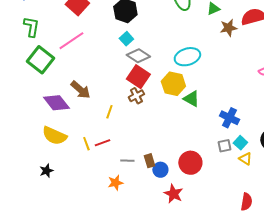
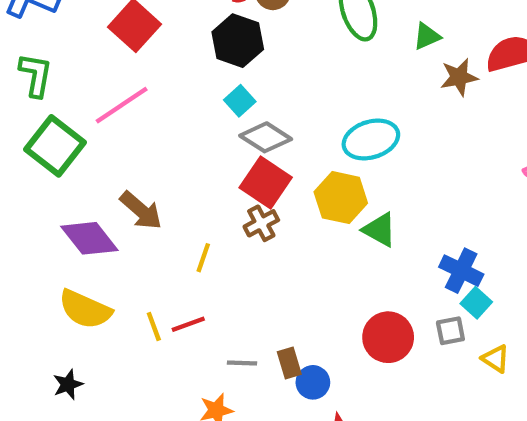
cyan square: (240, 143) -> (476, 303), moved
red circle: (190, 163) -> (388, 337), moved

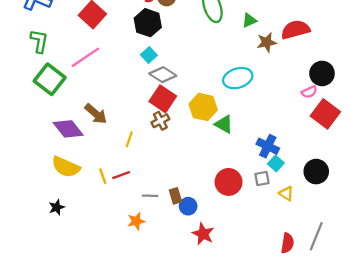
cyan ellipse: (371, 139) -> (238, 78), moved

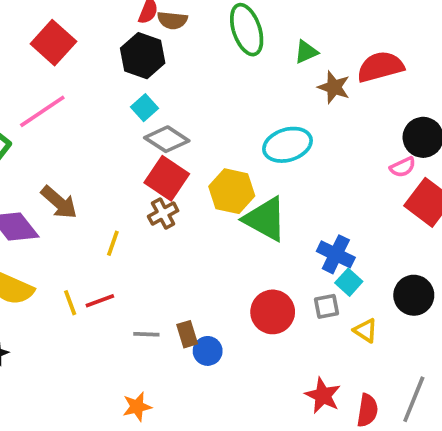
brown star: (267, 42) -> (334, 87), turned 30
green triangle: (224, 124) -> (265, 219), size x1.5
orange star: (136, 221) -> (137, 407), moved
red star: (203, 234) -> (323, 396), moved

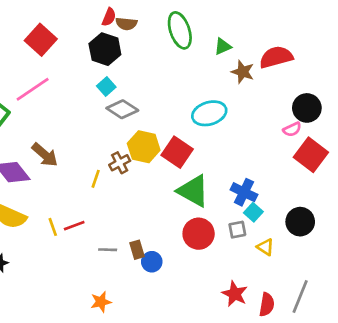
red square: (167, 178) -> (177, 152), moved
yellow hexagon: (232, 191) -> (144, 147), moved
green triangle: (265, 219) -> (193, 191), moved
yellow line: (113, 243) -> (96, 179), moved

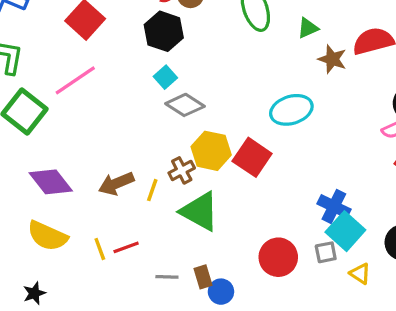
brown arrow: (45, 155) -> (116, 184), moved, turned 116
green triangle: (193, 191) -> (200, 211), moved
cyan square: (253, 212) -> (345, 231), size x1.6

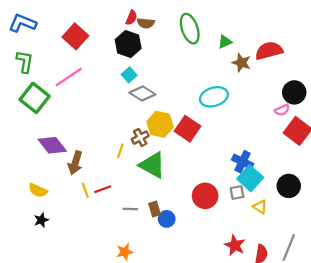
brown arrow: (116, 184) -> (75, 163), moved, turned -50
yellow semicircle: (47, 236) -> (38, 190), moved, size x0.7

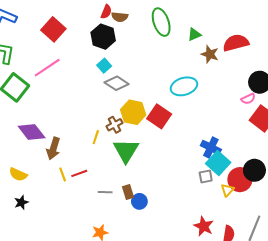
green triangle: (152, 165) -> (126, 151), turned 32
red circle: (205, 196) -> (240, 180), moved
yellow triangle: (260, 207) -> (227, 190), turned 40

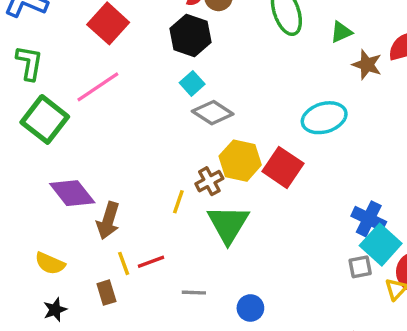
brown rectangle: (128, 192) -> (106, 293), moved

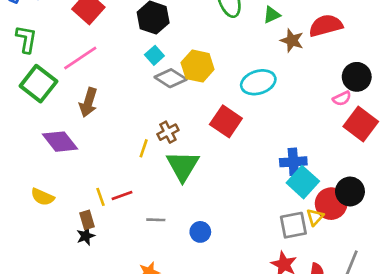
yellow hexagon: (240, 161) -> (198, 66), moved
blue cross: (369, 219) -> (293, 162), turned -30
brown arrow: (108, 221) -> (88, 102), moved
gray square: (360, 267) -> (293, 225), moved, size x1.5
black star: (55, 310) -> (86, 236), moved

